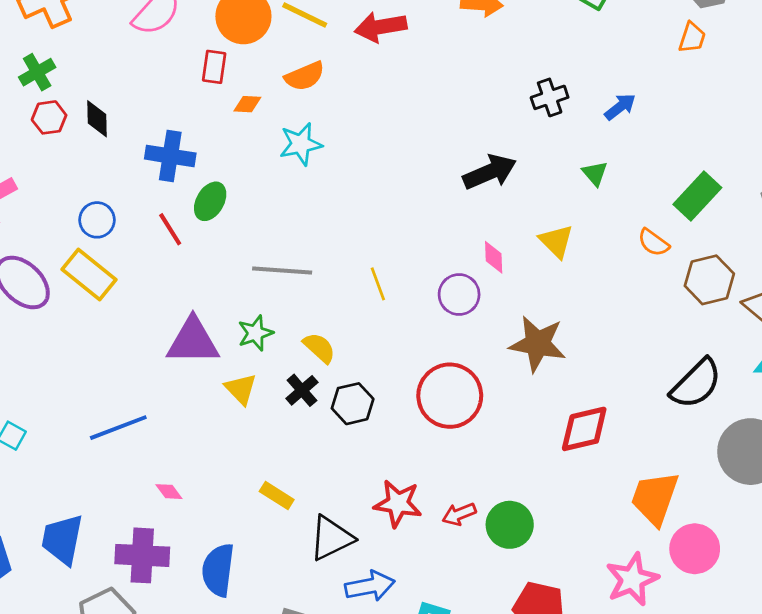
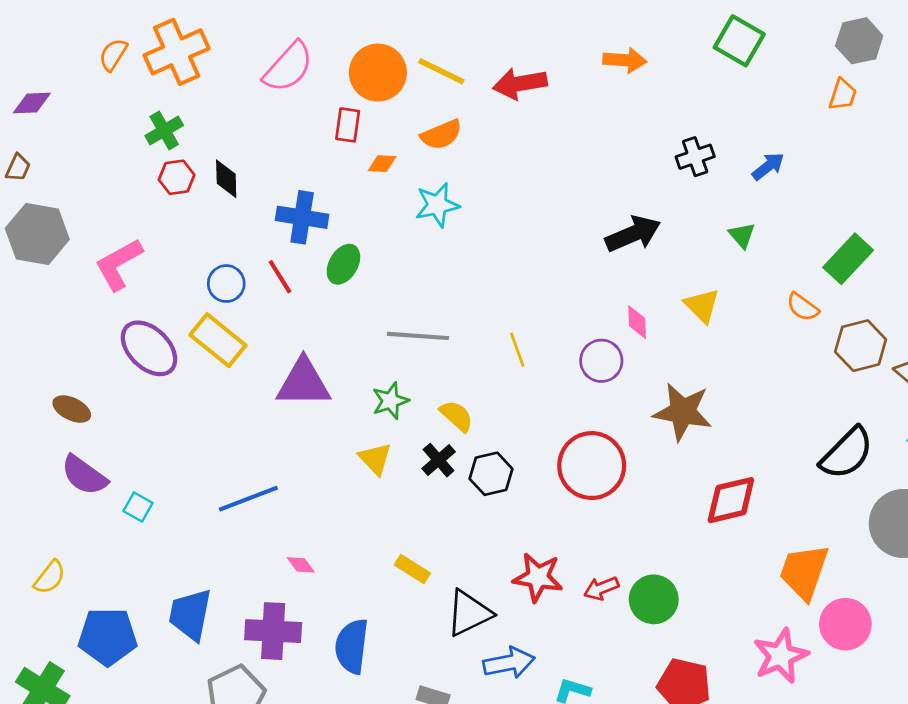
red line: (170, 229) -> (280, 277), moved
purple triangle: (193, 341) -> (303, 383), moved

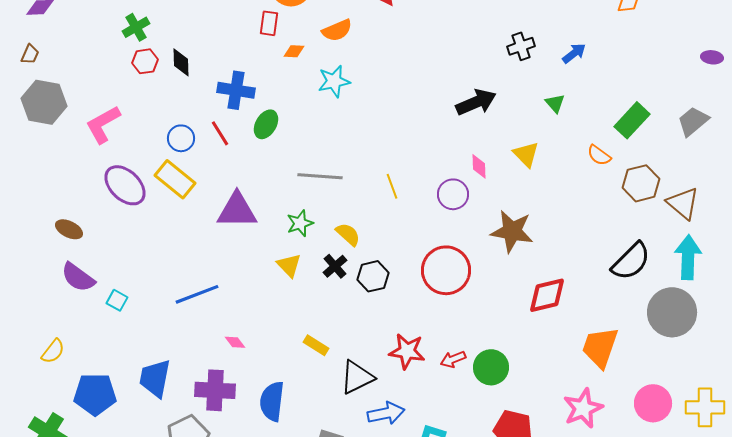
pink circle: (845, 624) -> (653, 403), moved

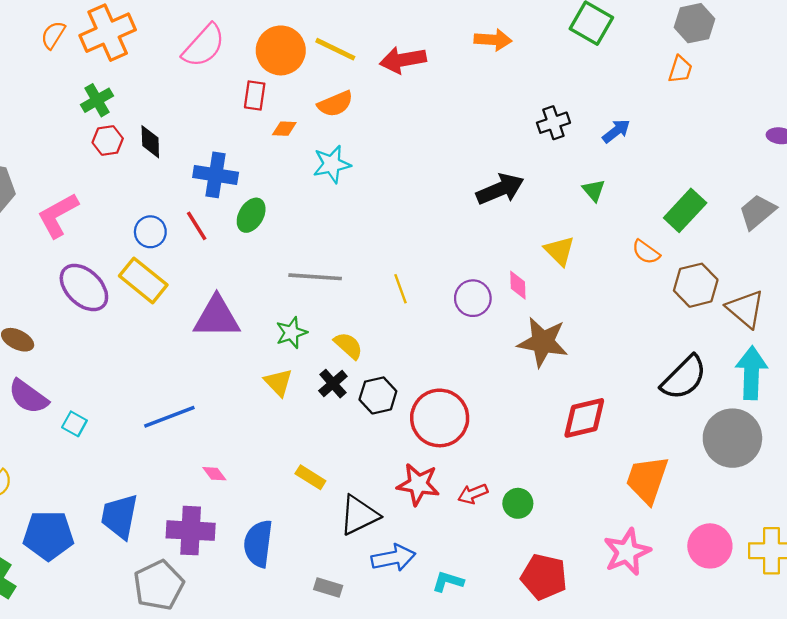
pink diamond: (479, 166) -> (518, 285), moved
red circle: (446, 270) -> (440, 418), moved
green circle: (491, 367) -> (518, 503), size x0.7

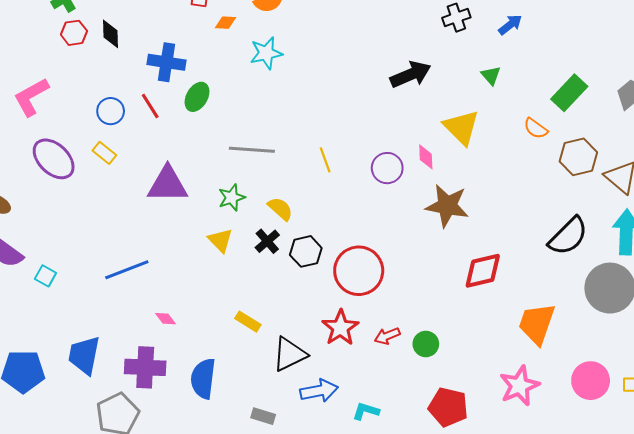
yellow triangle: (559, 251) -> (461, 127), size x1.4
yellow rectangle: (143, 280) -> (104, 153), size x0.6
red star: (418, 484) -> (340, 328), turned 30

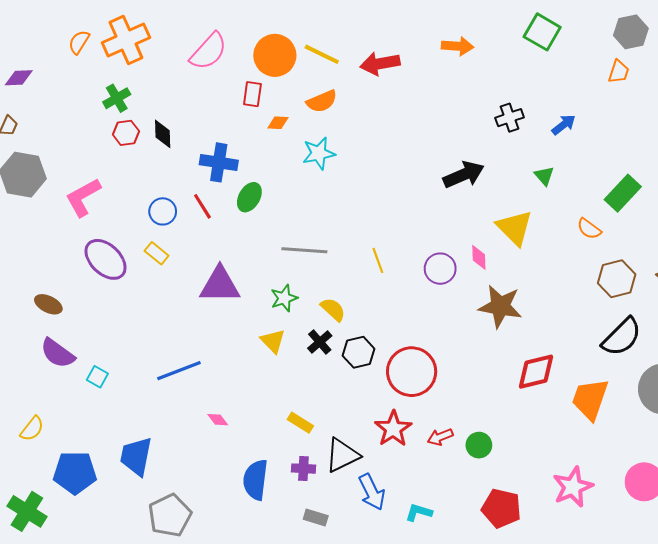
brown hexagon: (578, 157) -> (617, 279), moved
orange trapezoid: (537, 324) -> (590, 399), moved
purple cross: (145, 367) -> (303, 469), moved, size x0.6
blue arrow: (319, 391) -> (372, 492), turned 75

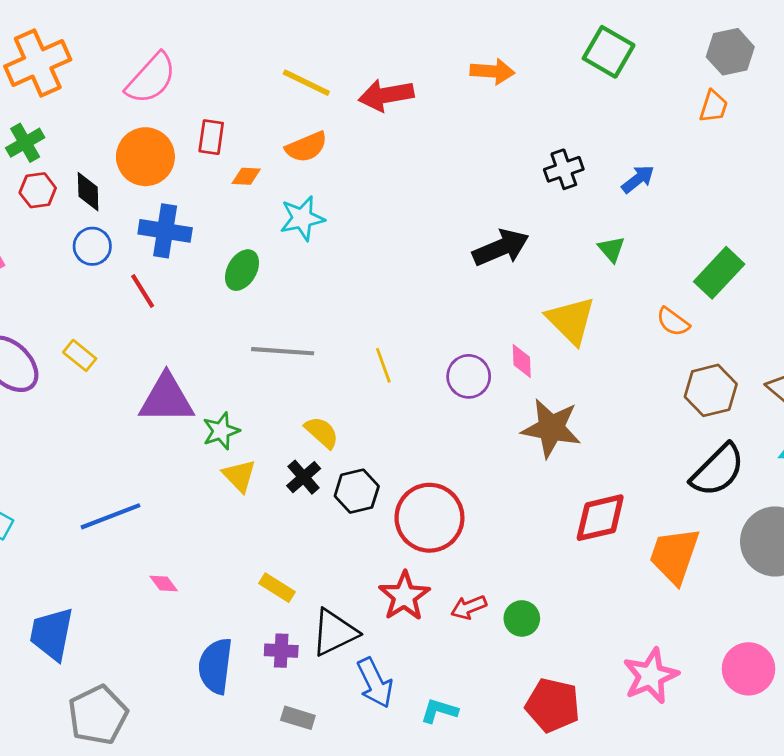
orange circle: (275, 55) -> (145, 157), moved
green ellipse: (249, 197) -> (242, 270), moved
blue circle: (163, 211) -> (92, 246), moved
green star: (284, 298) -> (221, 431), moved

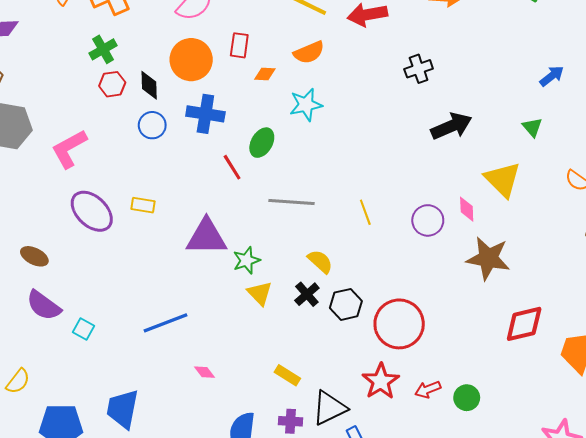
black cross: (564, 169) -> (419, 69), moved
red line: (143, 291) -> (232, 167), moved
yellow rectangle: (80, 355) -> (143, 205), turned -30

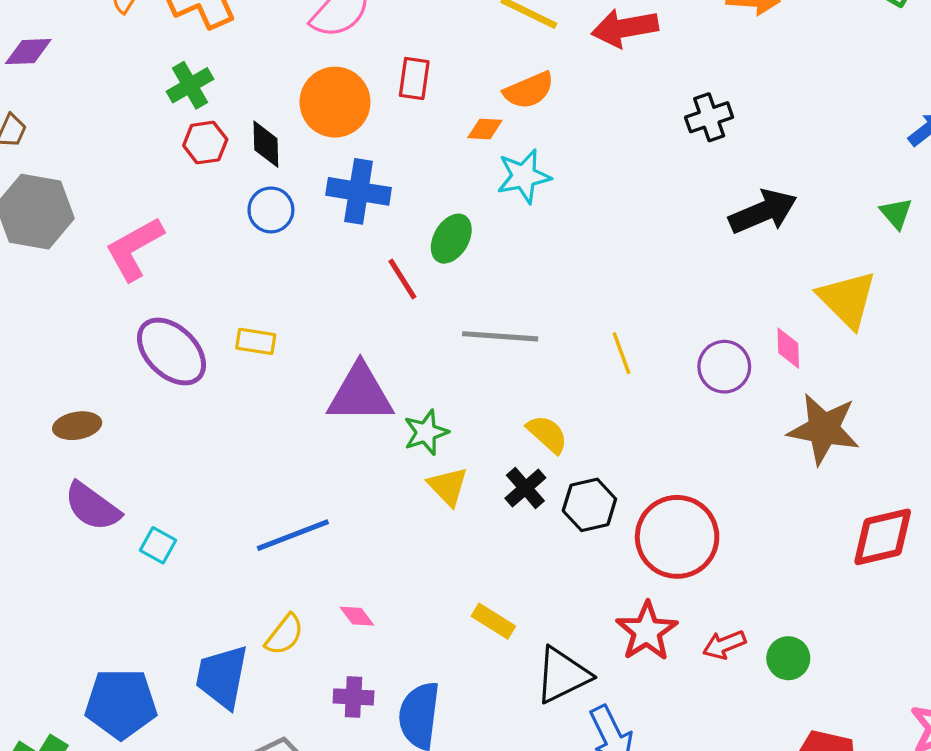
orange diamond: (265, 74) -> (485, 129), moved
brown ellipse: (34, 256) -> (77, 426), turned -36
yellow semicircle: (18, 381) -> (284, 635), moved
purple cross: (291, 421) -> (354, 697), moved

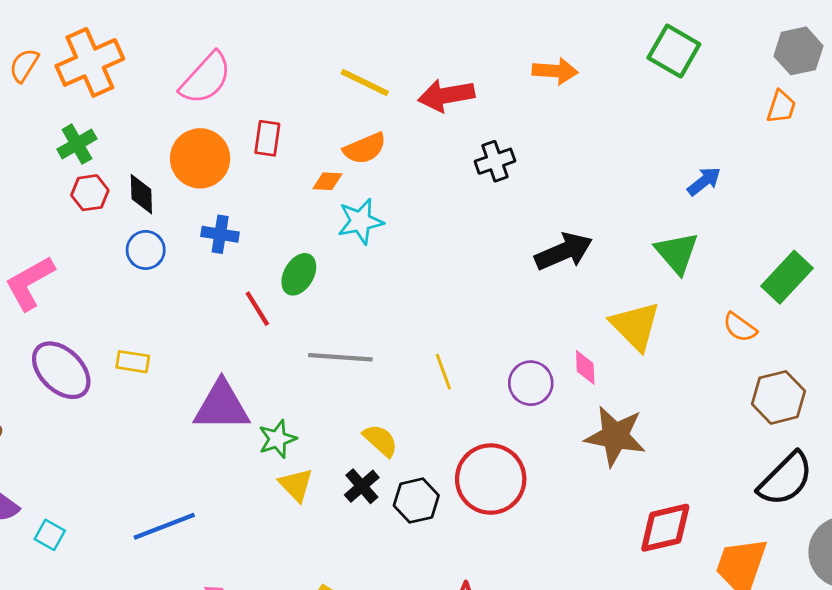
black cross: (709, 117) -> (495, 161), moved
blue cross: (359, 191) -> (220, 234), size x0.7
green triangle: (896, 213) -> (677, 253), size x1.6
red circle: (677, 537) -> (491, 479), moved

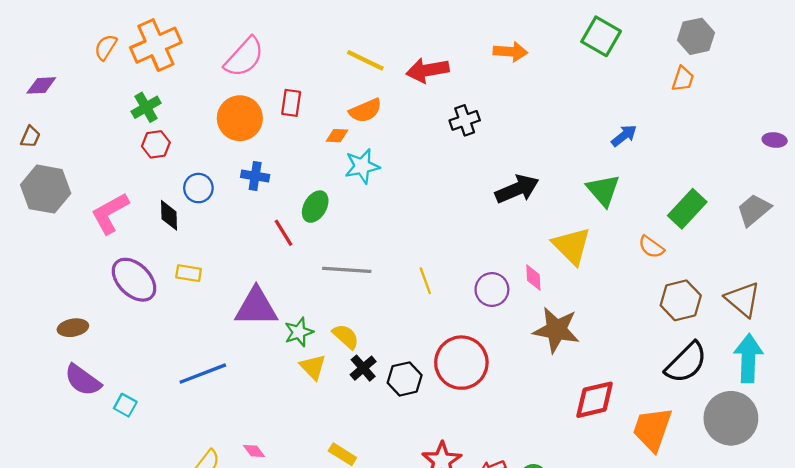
black diamond: (141, 194) -> (169, 215), moved
yellow semicircle: (380, 440) -> (346, 336), moved
blue line: (164, 526) -> (203, 374), moved

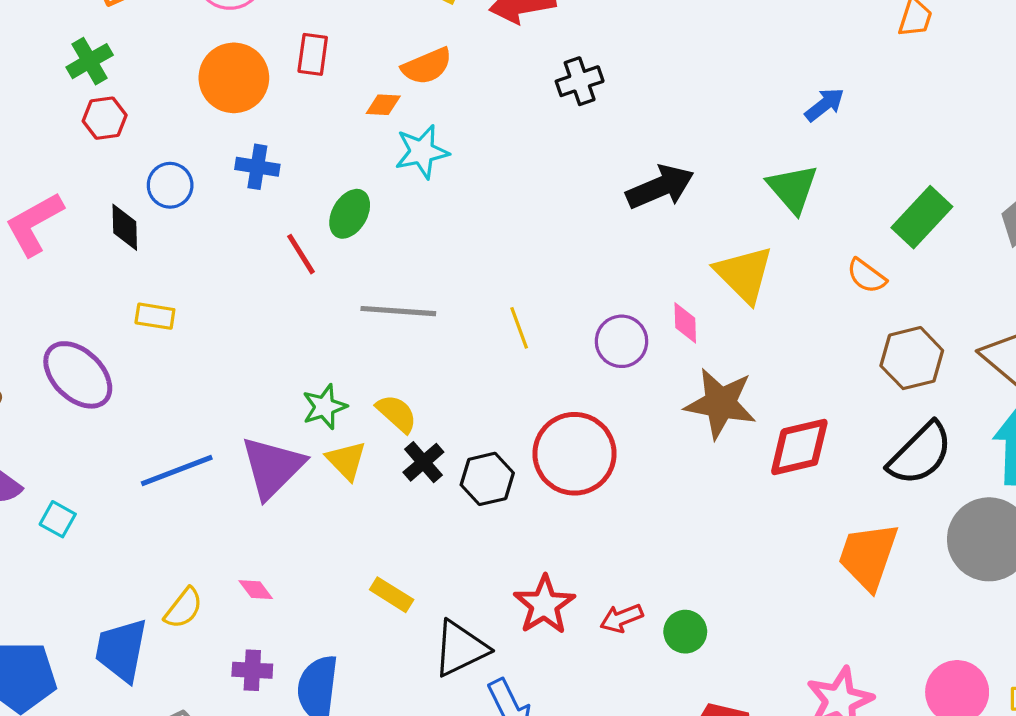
purple ellipse: (134, 280) -> (78, 375), moved
purple triangle: (256, 307) -> (272, 467), moved, turned -45
red diamond: (595, 400) -> (799, 447), moved

